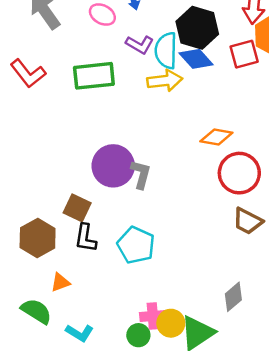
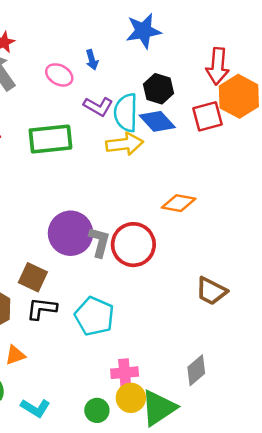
black hexagon: (197, 28) -> (159, 89), size x0.7
red circle: (239, 173) -> (133, 245), moved
black L-shape: (86, 238) -> (42, 309), turned 88
pink cross: (153, 316) -> (125, 373), moved

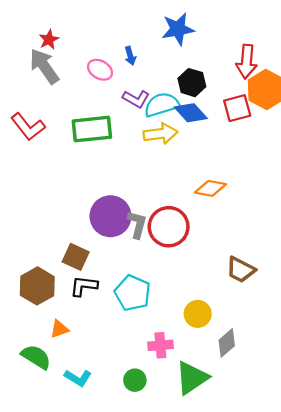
cyan semicircle: (126, 113) -> (162, 105), turned 72
yellow circle: (131, 398) -> (198, 314), moved

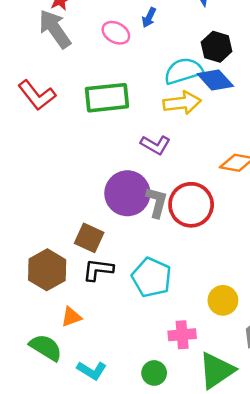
blue arrow: (130, 56) -> (149, 17), turned 42
purple L-shape: (136, 99) -> (155, 145), moved

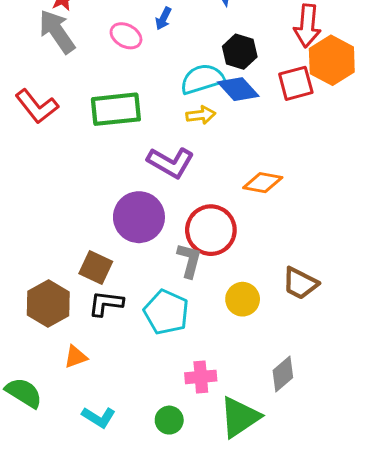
yellow arrow: (182, 103) -> (201, 115), size x0.7
purple L-shape: (155, 145) -> (171, 162), size x1.4
gray L-shape: (157, 202) -> (189, 260), moved
yellow circle: (223, 300) -> (243, 299), moved
green semicircle: (46, 347) -> (24, 393), moved

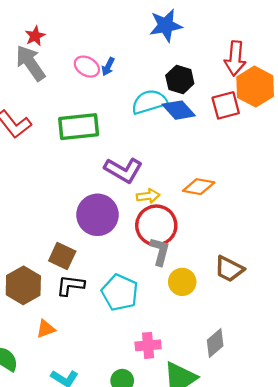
blue arrow: (163, 19) -> (108, 67), moved
yellow arrow: (201, 115) -> (148, 196), moved
gray L-shape: (189, 260) -> (160, 251), moved

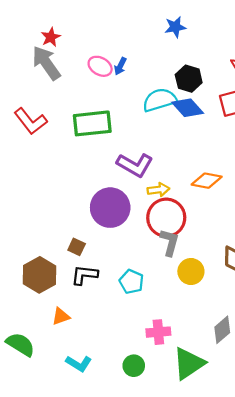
blue star: (166, 25) -> (175, 27), size x0.7
brown square: (62, 256) -> (77, 247), size x0.7
cyan pentagon: (120, 292) -> (131, 282), size x0.7

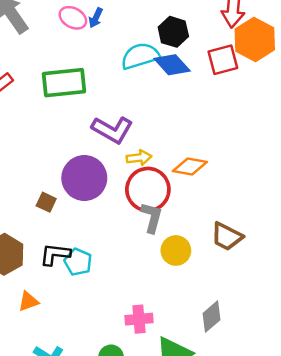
orange diamond: (207, 181) -> (190, 167), moved
brown square: (77, 247) -> (46, 202), moved
cyan pentagon: (131, 282) -> (78, 262), moved

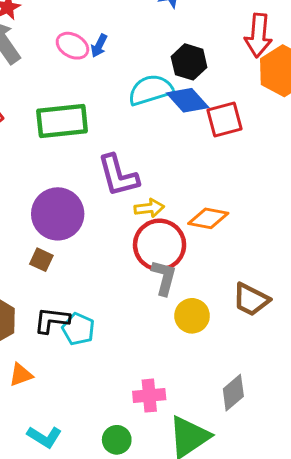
red square: (223, 60) -> (224, 119), moved
purple L-shape: (112, 130) -> (118, 176), turned 45
purple circle: (84, 178) -> (58, 214), moved

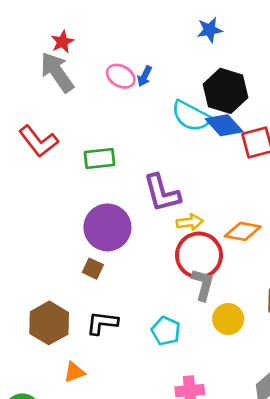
black hexagon: (189, 62) -> (226, 91), size x1.4
cyan semicircle: (151, 90) -> (191, 116), turned -135
green rectangle: (62, 121) -> (99, 158), moved, size x0.7
cyan pentagon: (78, 329) -> (166, 331), moved

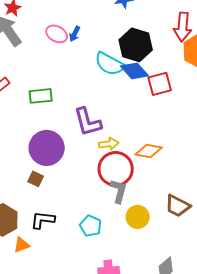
orange triangle: (74, 372) -> (22, 245), moved

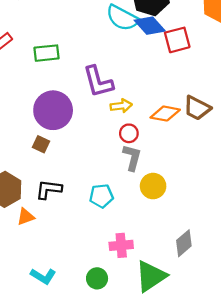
red circle: (116, 169) -> (129, 133), size x0.5
brown trapezoid: (178, 206) -> (197, 108), moved
cyan pentagon: (91, 226) -> (101, 196), turned -30

